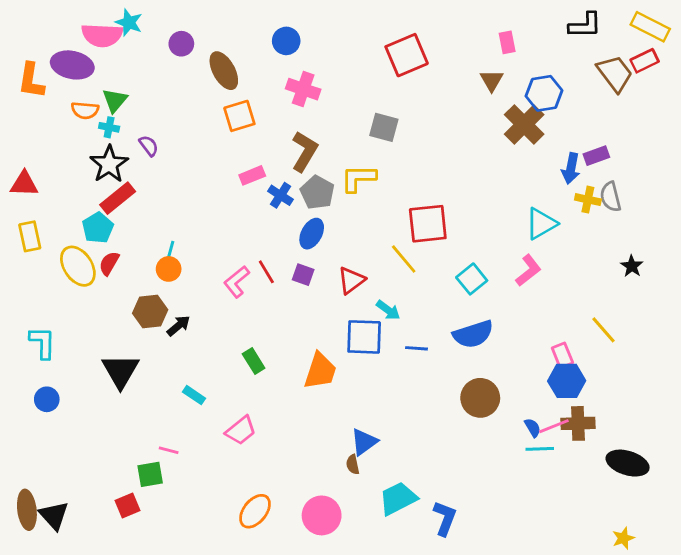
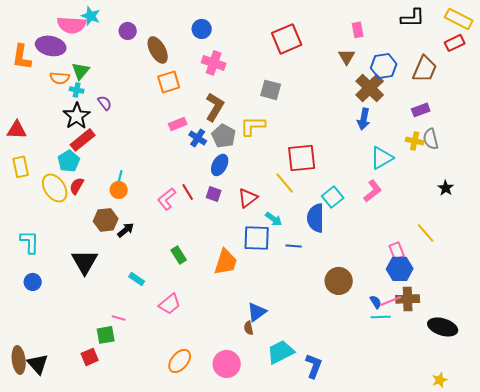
brown trapezoid: (615, 73) -> (425, 69), moved, turned 60
blue arrow: (571, 168) -> (364, 119), moved
blue semicircle: (473, 334) -> (316, 218), moved, turned 108

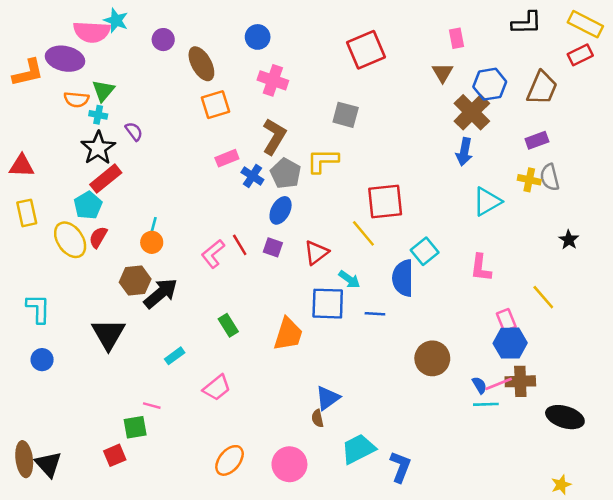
orange L-shape: (22, 57) -> (28, 73), turned -112
pink L-shape: (373, 191) -> (481, 268), moved, turned 135
black arrow: (126, 230) -> (161, 293), size x1.6
cyan rectangle: (137, 279) -> (175, 356), turned -70

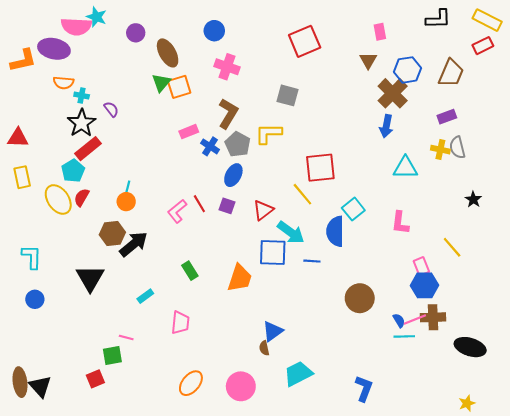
green triangle: (103, 91) -> (161, 83), moved
cyan triangle: (487, 202) -> (405, 168), turned 30
cyan arrow: (349, 279) -> (291, 232), size x1.5
pink trapezoid: (217, 388) -> (180, 323), turned -45
blue L-shape: (400, 467) -> (364, 388), moved

